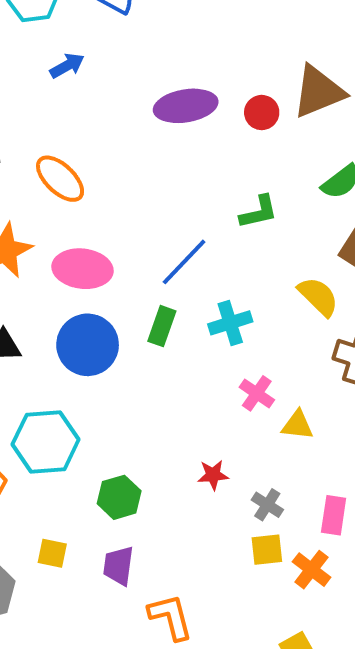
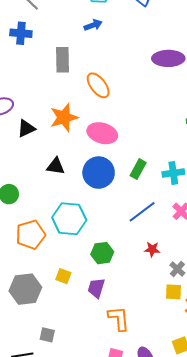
blue arrow: (67, 66) -> (93, 25), moved
blue line: (184, 262) -> (142, 212), moved

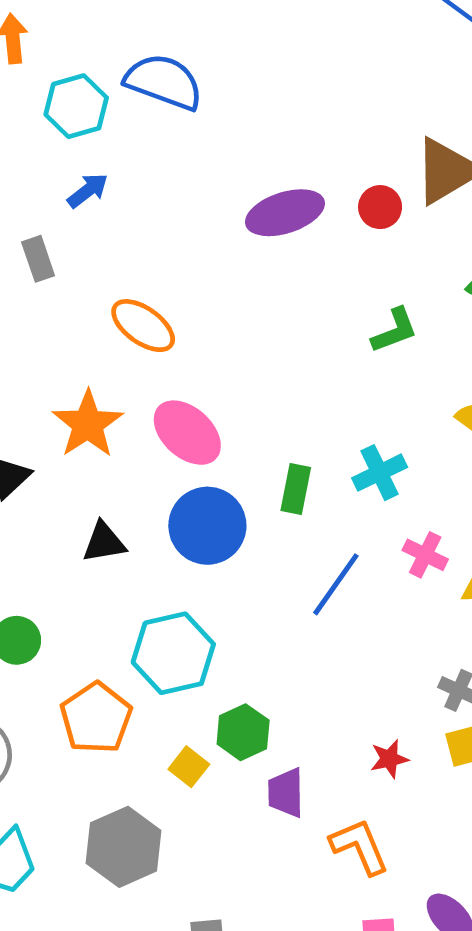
gray rectangle: (63, 60) -> (38, 259), moved, size x0.7
pink ellipse: (102, 133) -> (187, 433), turned 44
red star: (152, 249) -> (389, 759), moved
green hexagon: (102, 253) -> (243, 732), moved
yellow square: (63, 276) -> (189, 767), moved, turned 35

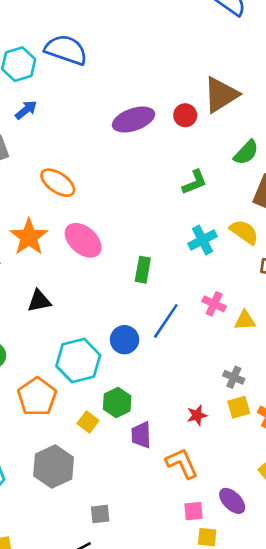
cyan cross: (380, 473) -> (202, 240), moved
blue circle: (207, 526) -> (125, 340), moved, size x0.7

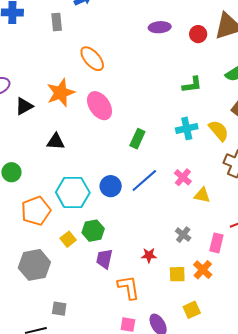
purple ellipse: (134, 120) -> (160, 27), size x0.7
yellow square: (239, 407) -> (177, 274), moved

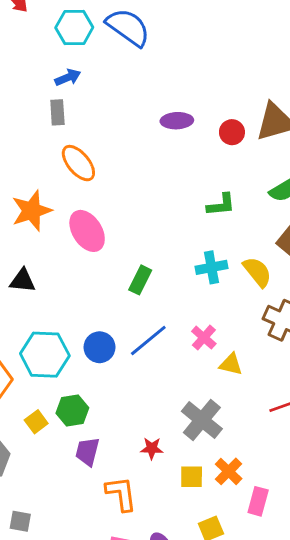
gray rectangle: (57, 22) -> (57, 112), moved
gray cross: (183, 235) -> (202, 420), size x1.8
pink rectangle: (216, 243) -> (258, 501), moved

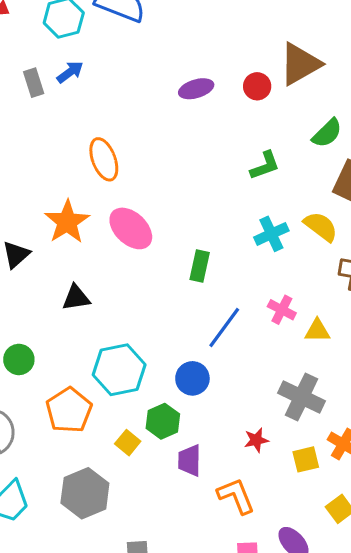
gray rectangle: (57, 112) -> (34, 83), moved
orange ellipse: (78, 163) -> (104, 159), turned 33
blue circle: (100, 347) -> (192, 378), moved

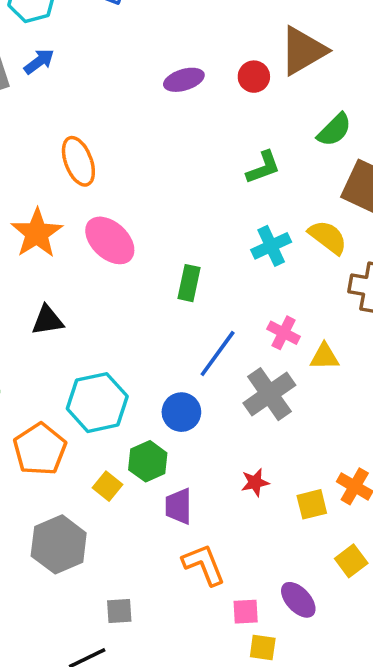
gray cross: (302, 397) -> (269, 394), moved, turned 30
orange L-shape: (236, 496) -> (204, 565), moved

